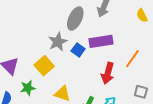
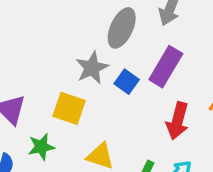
purple rectangle: (101, 41) -> (166, 67), turned -50
yellow square: (44, 66) -> (69, 108), turned -30

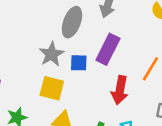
blue square: (127, 82) -> (79, 63), turned -30
yellow square: (69, 108) -> (52, 88), moved

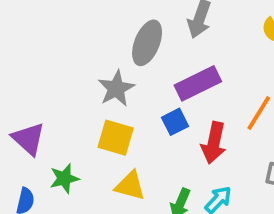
purple rectangle: (108, 49) -> (198, 83), turned 36
blue square: (79, 63) -> (175, 122), moved, turned -30

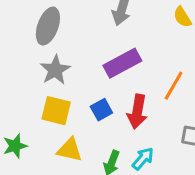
gray ellipse: (147, 43) -> (48, 26), moved
blue square: (175, 122) -> (101, 110), moved

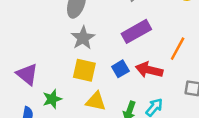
red arrow: (137, 112) -> (149, 70), turned 95

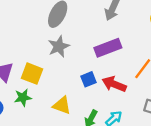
yellow square: (84, 70) -> (32, 74), moved

